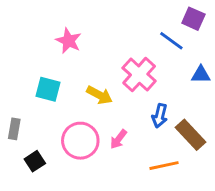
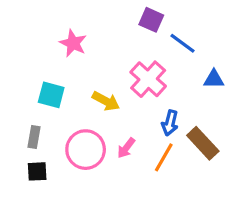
purple square: (193, 19) -> (151, 20), moved
gray rectangle: (14, 129) -> (34, 137), moved
black square: (35, 161) -> (37, 171), turned 30
orange line: (164, 166) -> (164, 157), moved, turned -48

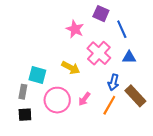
pink star: (73, 43) -> (75, 29), moved
blue line: (182, 43) -> (122, 29), turned 30
blue triangle: (214, 79) -> (129, 57), moved
cyan square: (51, 95) -> (37, 75), moved

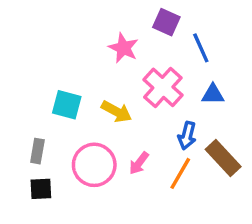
cyan square: (37, 75) -> (67, 105), moved

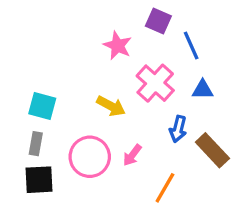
cyan square: (67, 105) -> (42, 106), moved
orange line: (180, 173) -> (165, 188), moved
black square: (41, 189) -> (39, 180), size x1.4

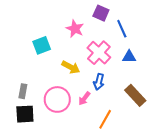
cyan square: (42, 106) -> (42, 45), moved, turned -36
blue arrow: (178, 129) -> (99, 82), moved

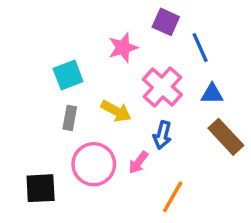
pink star: (75, 29) -> (123, 48), turned 30
gray rectangle: (23, 91) -> (70, 118), moved
brown rectangle: (135, 95) -> (226, 137), moved

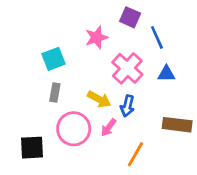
yellow arrow: (116, 111) -> (99, 99), moved
brown rectangle: (226, 137) -> (177, 125), moved, turned -40

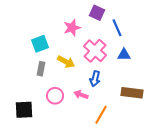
yellow arrow: (99, 99) -> (66, 62), moved
pink arrow: (109, 127) -> (81, 95), turned 72
pink circle: (74, 129) -> (55, 96), size x0.7

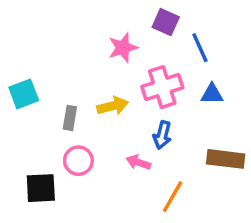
cyan square: (40, 44) -> (24, 94), moved
pink cross: (95, 51) -> (162, 87), turned 30
yellow arrow: (66, 62) -> (113, 106), turned -42
pink circle: (55, 96) -> (78, 161), moved

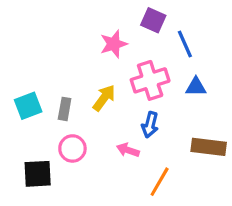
cyan square: (24, 94) -> (28, 106), moved
yellow arrow: (113, 106) -> (104, 98), turned -40

